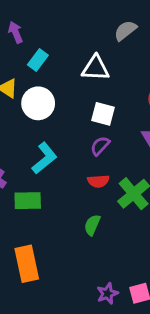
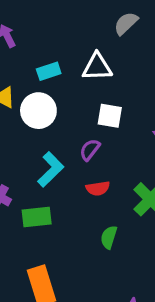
cyan rectangle: (38, 60) -> (49, 71), moved, turned 40
purple semicircle: (100, 146) -> (90, 150), moved
red semicircle: (98, 181) -> (98, 188), moved

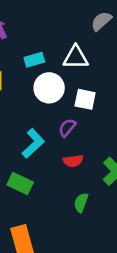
white circle: (38, 111) -> (49, 88), moved
green rectangle: (37, 217) -> (20, 184), turned 30

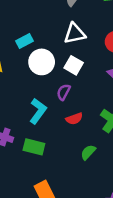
white triangle: (76, 57) -> (75, 34), moved
white square: (85, 99) -> (74, 65), turned 30
green semicircle: (81, 203) -> (88, 152), turned 35

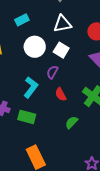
cyan rectangle: (24, 41) -> (22, 20), moved
red semicircle: (74, 119) -> (61, 94), turned 80

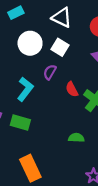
white triangle: (63, 24) -> (62, 18), turned 36
red semicircle: (61, 94) -> (72, 89), moved
green semicircle: (72, 122) -> (76, 138), moved, turned 48

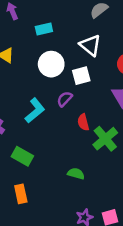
white square: (60, 47) -> (81, 76), turned 30
green rectangle: (20, 122) -> (22, 156), moved
orange rectangle: (30, 168) -> (21, 194), size x0.7

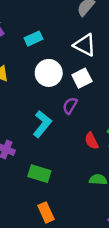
red semicircle: (83, 122) -> (92, 141), moved

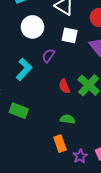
white square: (82, 78) -> (70, 35), moved, turned 35
orange rectangle: (46, 212) -> (60, 144), moved

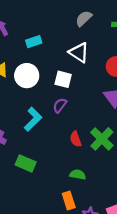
white circle: (32, 27) -> (27, 76), moved
white square: (70, 35) -> (63, 79), moved

